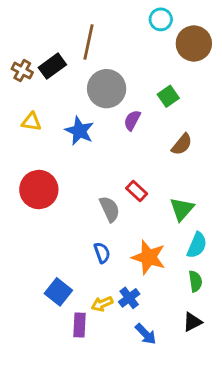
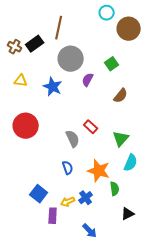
green semicircle: (195, 281) -> (115, 189), moved
blue arrow: (146, 334) -> (90, 231), moved

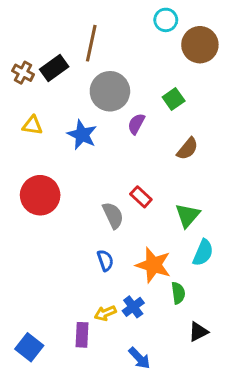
blue square: (39, 194) -> (29, 347), moved

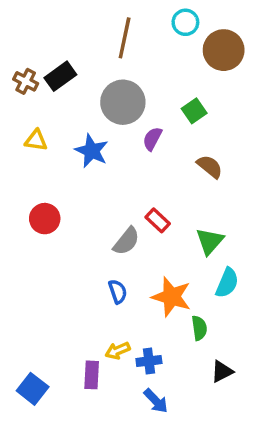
brown line: (91, 43) -> (125, 38), moved
brown semicircle: (187, 149) -> (210, 166), turned -90
red circle: (40, 195) -> (45, 219), size x0.7
gray semicircle: (113, 215) -> (126, 241), turned 64
blue cross: (133, 307) -> (149, 361), moved, turned 30

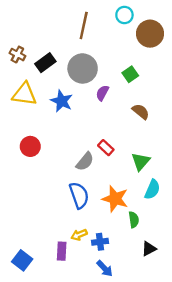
black rectangle: (60, 76) -> (45, 63), moved
yellow triangle: (36, 140) -> (24, 94), size x1.6
blue semicircle: (118, 292) -> (79, 195), size x1.6

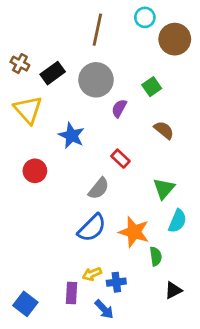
yellow triangle: (24, 94) -> (28, 110), turned 40
blue star: (62, 101) -> (72, 136), moved
red rectangle: (106, 148) -> (120, 159), moved
blue semicircle: (79, 195) -> (92, 228), turned 64
blue arrow: (105, 269) -> (104, 309), moved

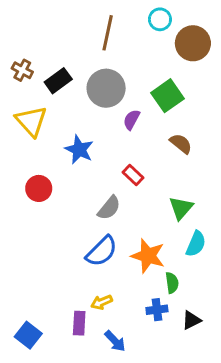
green square: (152, 87) -> (167, 96), size x1.5
blue cross: (116, 282) -> (157, 310), moved

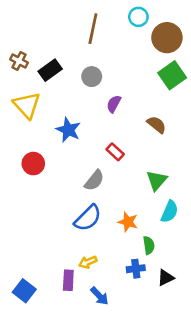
gray circle: (106, 88) -> (92, 77), size x0.6
green square: (167, 96) -> (172, 75), moved
orange star: (148, 256) -> (128, 222), size x0.7

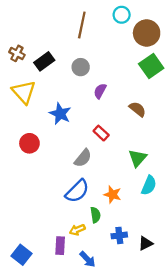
green semicircle: (149, 245) -> (95, 215), moved

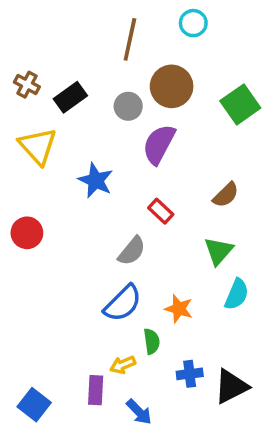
brown circle: (147, 33) -> (172, 86), moved
purple semicircle: (100, 91) -> (159, 144), size x1.6
brown semicircle: (138, 109) -> (226, 195), moved, turned 96
red circle: (29, 143) -> (27, 233), moved
black triangle: (145, 243) -> (231, 387), size x1.5

